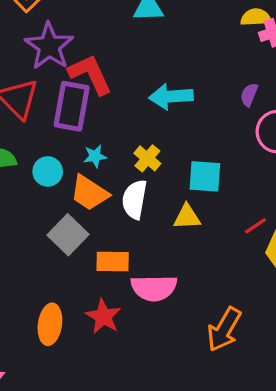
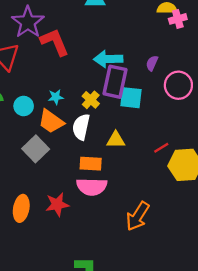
purple semicircle: (249, 95) -> (152, 63), moved
purple rectangle: (72, 106) -> (115, 82), moved
cyan square: (205, 176) -> (131, 98), moved
orange rectangle: (113, 261) -> (91, 164), moved
red star: (103, 316) -> (57, 204), turned 30

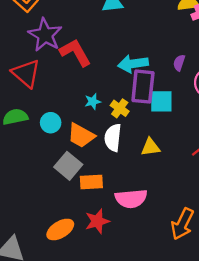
cyan star: (56, 97) -> (93, 102), moved
orange rectangle: (91, 164) -> (91, 182), moved
orange ellipse: (21, 208) -> (60, 229), turned 55

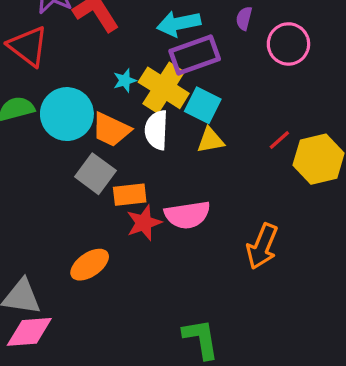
purple rectangle: (143, 87) -> (195, 55), turned 68
cyan square: (161, 101) -> (203, 105), moved, turned 30
yellow cross: (120, 108) -> (164, 88), size x1.8
cyan circle: (51, 123) -> (67, 114), size x1.8
red star: (97, 221) -> (144, 223), moved

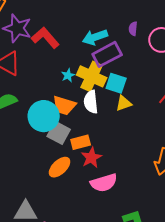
cyan circle: (67, 114) -> (44, 116), moved
pink semicircle: (187, 215) -> (104, 183), moved
orange ellipse: (90, 265) -> (60, 167), moved

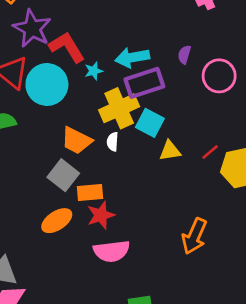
cyan star: (68, 75) -> (94, 71), moved
yellow cross: (92, 76) -> (119, 108), turned 32
white semicircle: (91, 102) -> (113, 142), size x0.6
yellow triangle: (124, 103) -> (170, 151), moved
cyan circle: (44, 116) -> (47, 84), moved

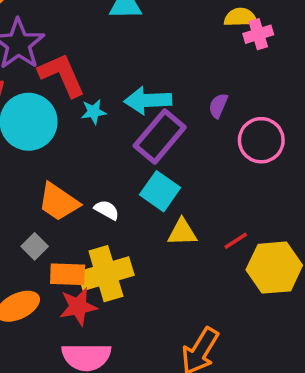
purple rectangle: (144, 83) -> (160, 136), turned -39
yellow cross: (119, 108) -> (106, 274), moved
white semicircle: (113, 142) -> (107, 210), turned 108
gray square: (63, 175) -> (35, 246), size x0.6

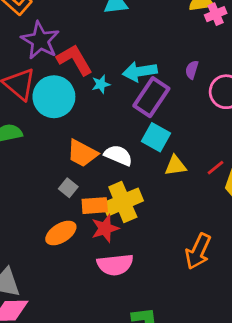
white semicircle: (107, 210) -> (118, 155), size x1.5

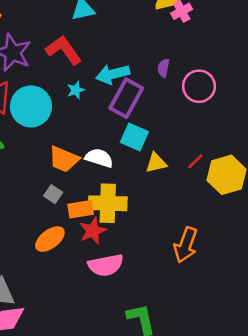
red L-shape: (75, 60) -> (64, 50), moved
yellow cross: (123, 202) -> (108, 203), turned 30

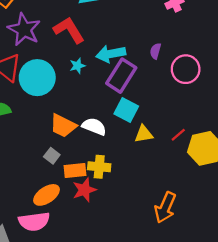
yellow cross: (108, 203) -> (99, 167), size x0.7
pink semicircle: (106, 265) -> (34, 222), moved

